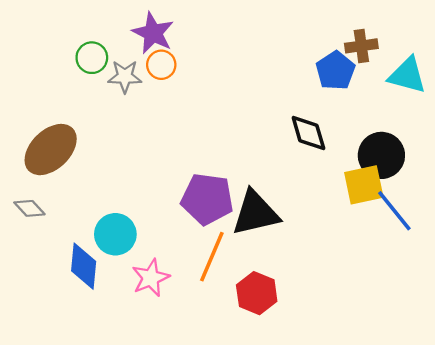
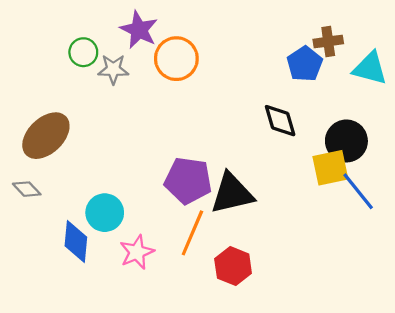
orange circle: (161, 65) -> (176, 59), moved, size x1.6

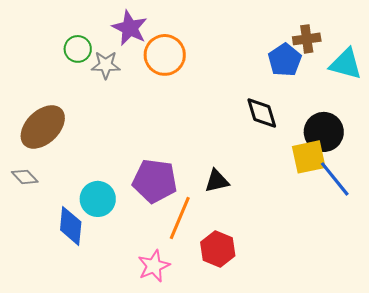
purple pentagon: (188, 181) -> (155, 181), moved
black triangle: (232, 193) -> (217, 181), size x0.6
pink star: (137, 252) -> (154, 266), moved

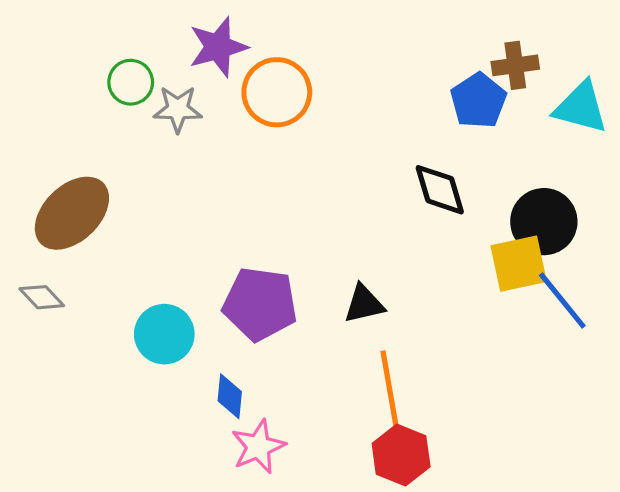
purple star: (130, 28) -> (218, 47), turned 30
orange line: (180, 218) -> (389, 388), moved, turned -33
blue diamond: (71, 226) -> (230, 396), moved, size x0.7
red hexagon: (218, 249) -> (401, 455), moved

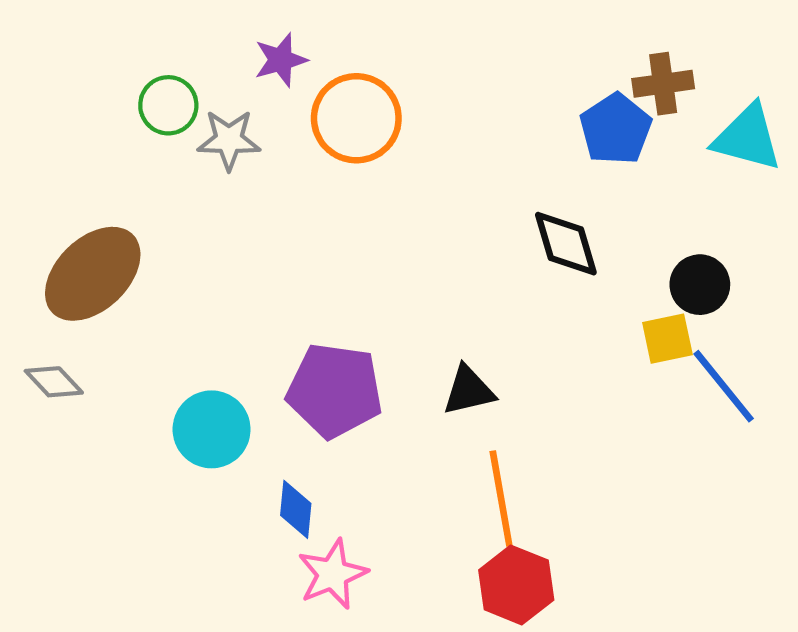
purple star: (218, 47) -> (281, 60), size x0.7
black circle: (544, 222) -> (700, 285), size x0.7
yellow square: (519, 264) -> (667, 339), size x0.7

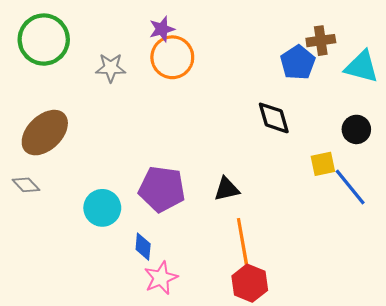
purple star: (281, 60) -> (162, 29), moved
green circle: (168, 105) -> (44, 40), moved, size x1.8
black circle: (700, 285) -> (356, 129), moved

